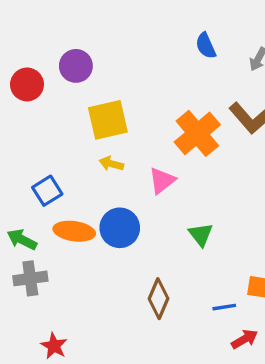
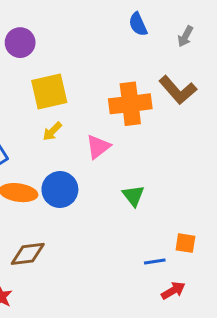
orange cross: (197, 133) -> (130, 104), turned 33
yellow arrow: (111, 164) -> (52, 131), turned -60
brown diamond: (159, 299) -> (28, 254), moved, turned 60

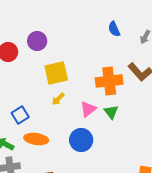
blue circle: (60, 190) -> (81, 140), moved
green triangle: (133, 196) -> (111, 112), moved

